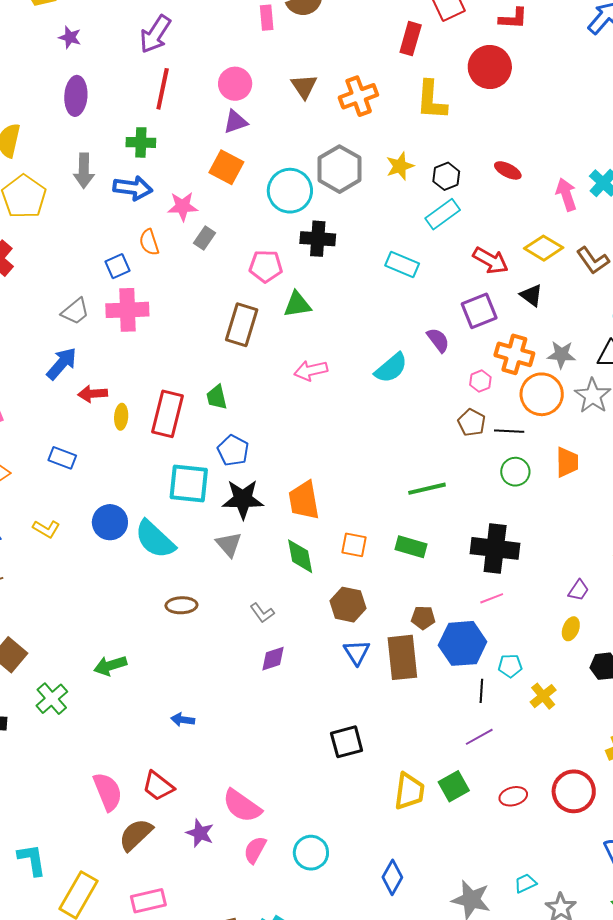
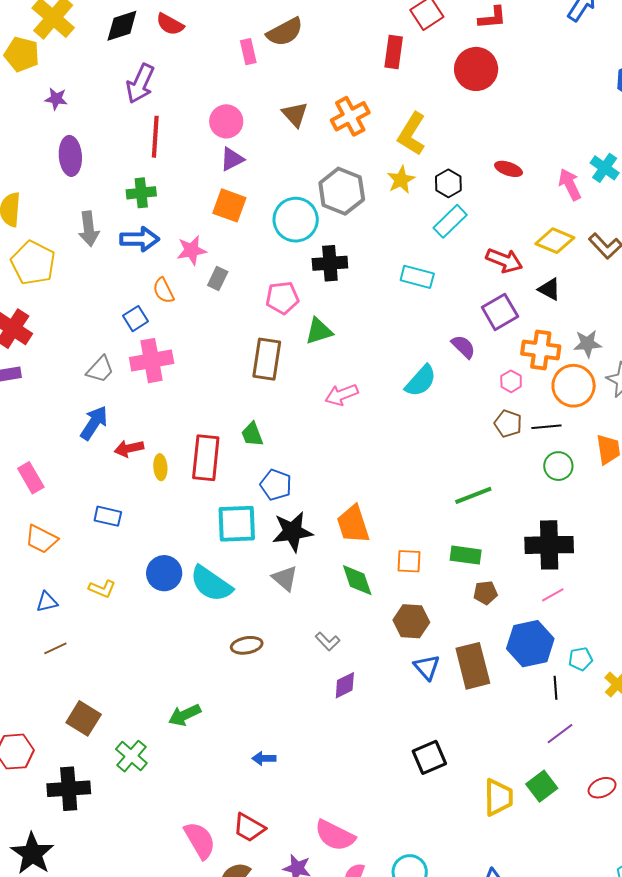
yellow L-shape: (431, 100) -> (412, 134), moved, turned 36
brown pentagon: (423, 618) -> (485, 593), moved

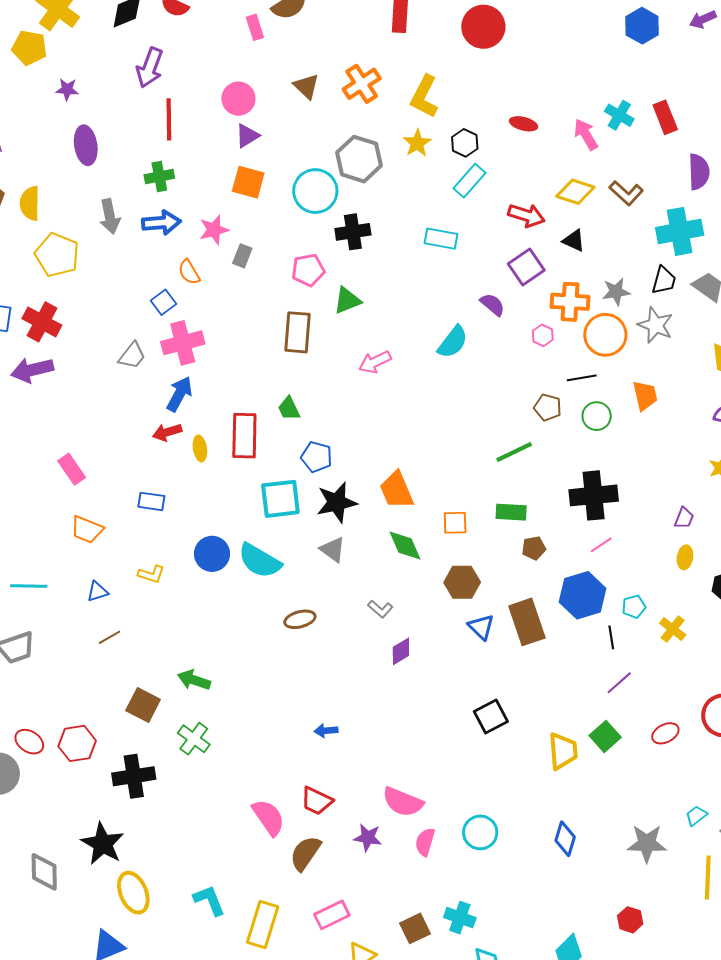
blue arrow: (94, 423) -> (179, 394), moved
brown pentagon: (508, 424) -> (548, 407), moved
green arrow: (185, 715) -> (194, 680), moved, turned 48

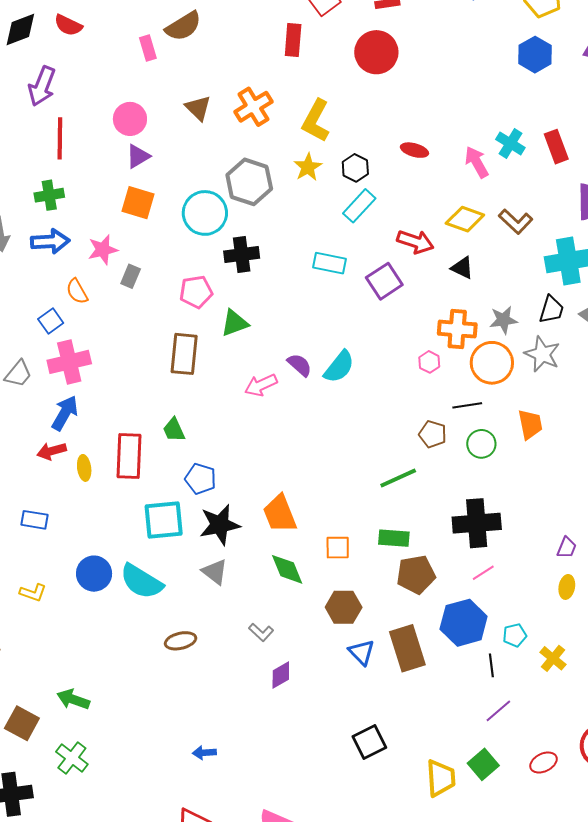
purple square: (526, 267) -> (384, 281), moved
purple semicircle: (493, 305) -> (300, 365), moved
brown pentagon: (534, 548) -> (416, 575), size x1.6

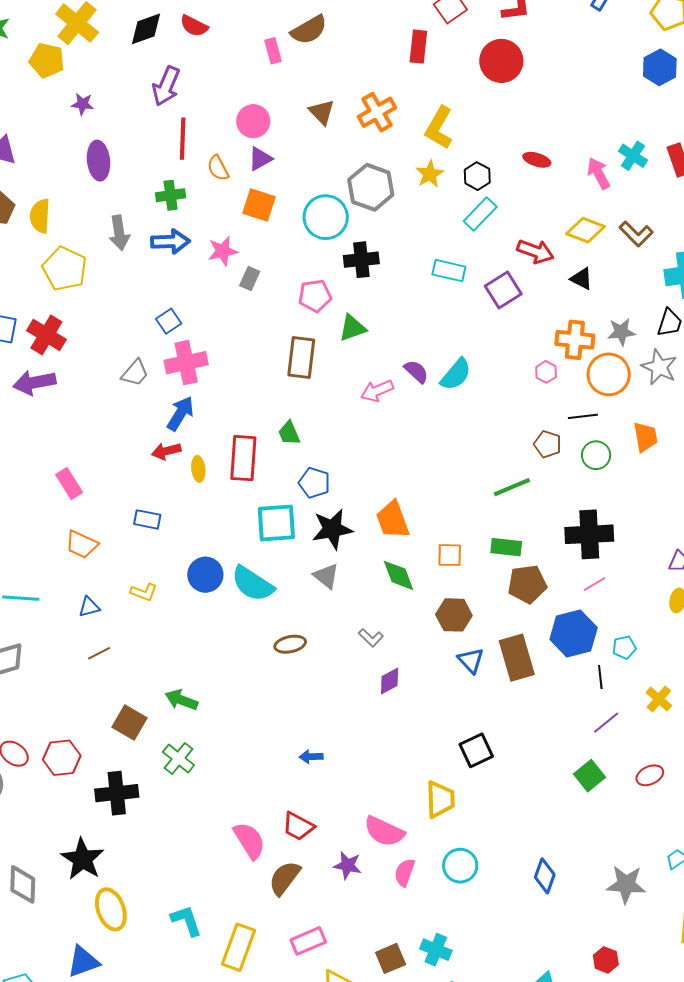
orange semicircle: (77, 291) -> (218, 168), moved
yellow cross: (553, 658) -> (659, 699), moved
yellow trapezoid: (441, 778) -> (440, 799), moved

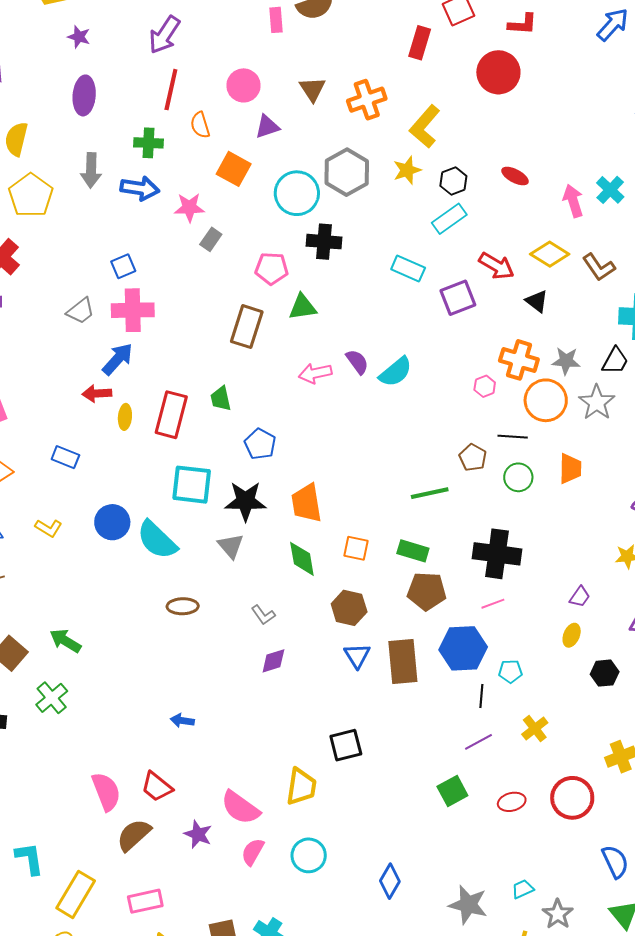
purple triangle: (260, 159) -> (267, 127), moved
blue pentagon: (314, 483) -> (260, 444), moved

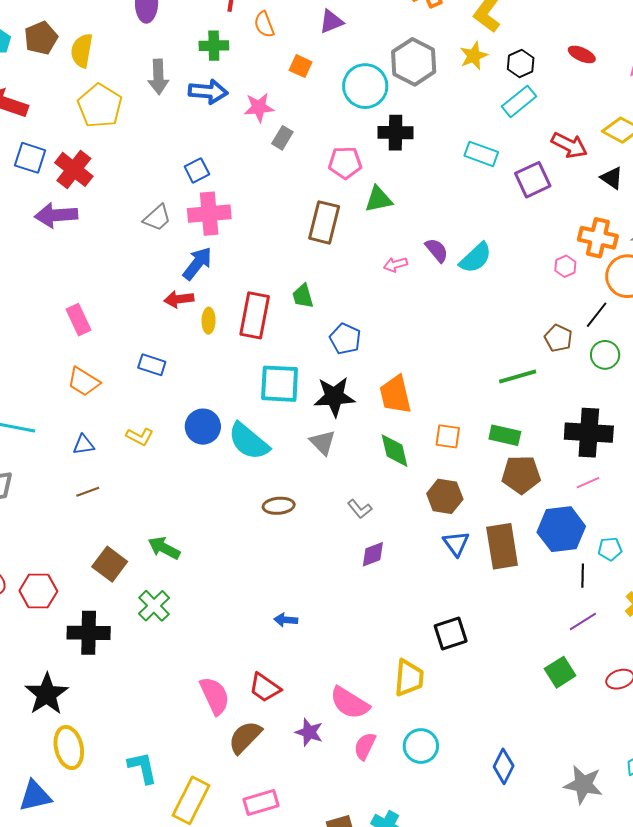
orange square: (234, 169) -> (301, 66), size x0.7
pink arrow: (315, 373) -> (395, 265), size x0.7
black line: (513, 437) -> (597, 315), turned -52

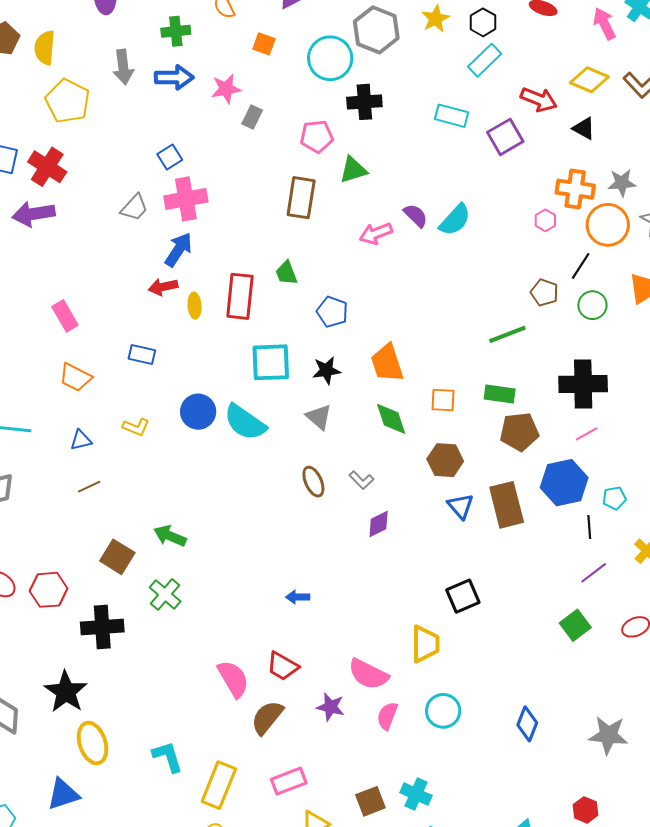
pink arrow: (395, 265) -> (376, 233), size x1.4
black star: (334, 397) -> (326, 370), size x0.7
brown ellipse: (279, 506) -> (313, 482), moved, turned 76

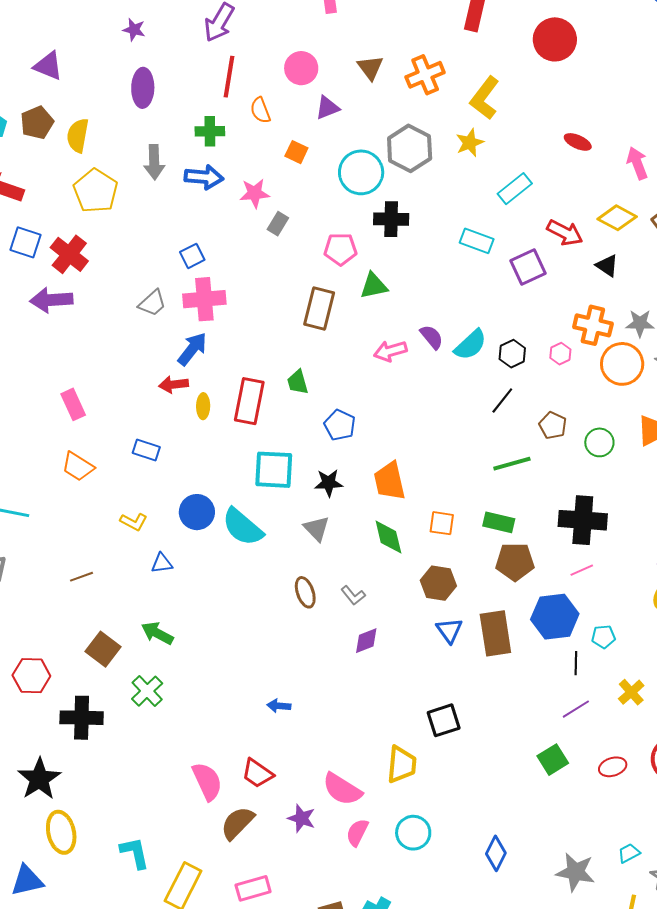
black hexagon: (483, 22) -> (512, 354), moved
black line: (581, 266) -> (502, 400), moved
blue triangle: (81, 440) -> (162, 563), moved

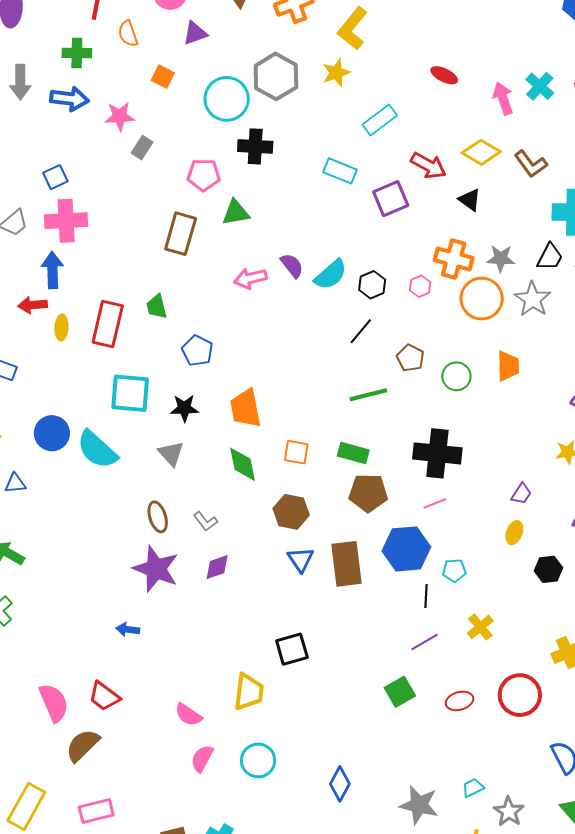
blue arrow: (192, 349) -> (52, 270), turned -42
pink semicircle: (342, 789) -> (188, 715), size x0.7
purple star: (302, 818) -> (156, 569), moved, size x1.6

